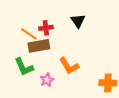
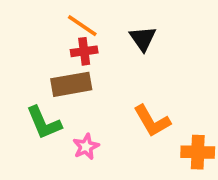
orange line: (29, 34) -> (82, 26), moved
orange L-shape: (69, 66) -> (152, 121), moved

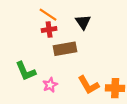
brown rectangle: (71, 84) -> (65, 49), moved
orange L-shape: (152, 121) -> (88, 85), moved

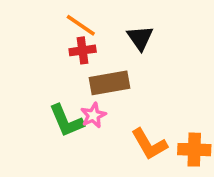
green L-shape: (26, 71) -> (66, 121), moved
pink star: (50, 85) -> (93, 115), moved

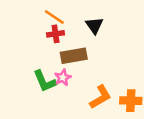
orange L-shape: (149, 144) -> (100, 97), turned -90

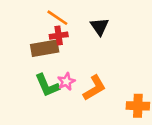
brown rectangle: (74, 56) -> (45, 48), moved
orange L-shape: (100, 97) -> (94, 88), moved

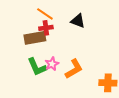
black triangle: (100, 27) -> (78, 21), turned -35

